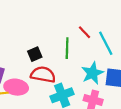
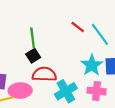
green line: (67, 48) -> (33, 38), moved

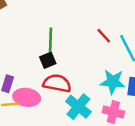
cyan star: (92, 65) -> (113, 82), turned 30
cyan cross: (66, 91) -> (78, 107), turned -30

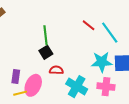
red semicircle: (57, 83) -> (56, 70), size x0.6
pink ellipse: (27, 97) -> (33, 85), turned -65

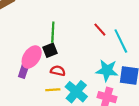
purple rectangle: (16, 77) -> (24, 71), moved
pink ellipse: (33, 85) -> (32, 57), moved
yellow line: (20, 93) -> (53, 90), moved

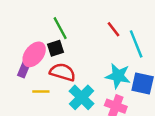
green line: (53, 32) -> (60, 28), turned -36
red semicircle: (58, 71) -> (62, 72), size x1.5
yellow line: (53, 90) -> (41, 92), moved

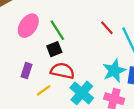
pink ellipse: (34, 54) -> (28, 26), moved
cyan star: (118, 76) -> (114, 71), turned -30
yellow line: (41, 92) -> (44, 90), turned -32

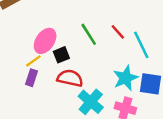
pink ellipse: (28, 26) -> (45, 41), moved
green line: (57, 30) -> (89, 34), moved
yellow line: (44, 90) -> (33, 61), moved

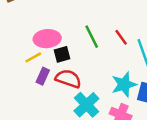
pink ellipse: (45, 41) -> (47, 39), turned 45
purple rectangle: (31, 78) -> (43, 76), moved

